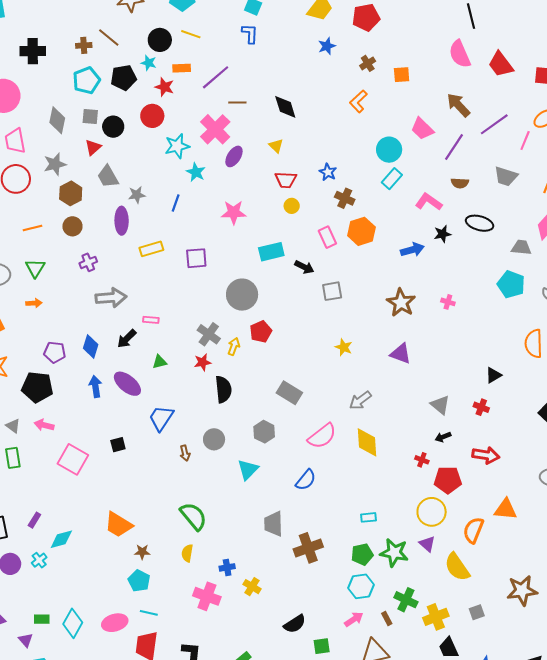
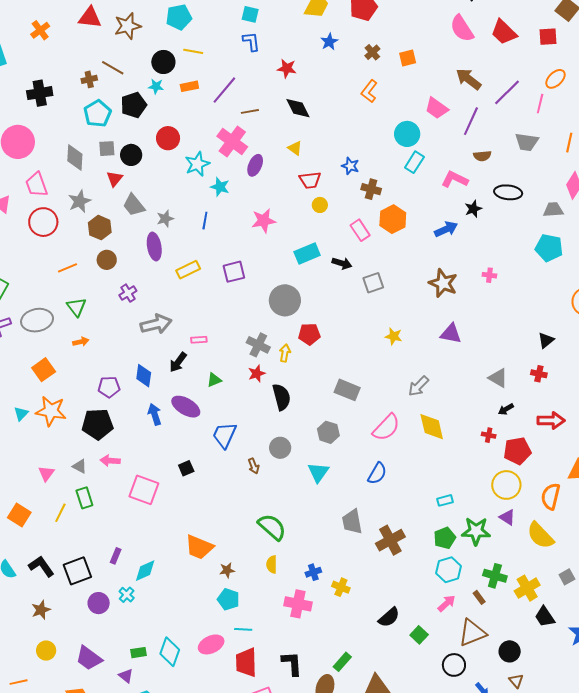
red star: (164, 87) -> (287, 68), moved
red pentagon: (261, 332) -> (309, 334), turned 30
green square: (322, 646) -> (419, 635), turned -30

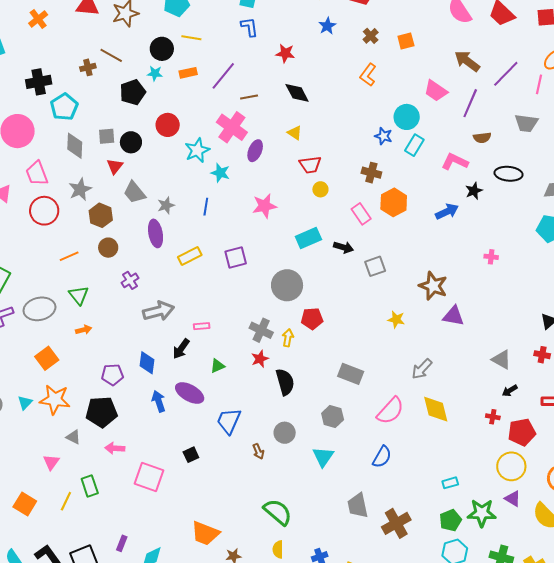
cyan pentagon: (97, 114) -> (64, 107), moved
blue star: (350, 166) -> (383, 136), moved
brown star: (443, 283) -> (433, 286), moved
gray triangle: (80, 466) -> (73, 437), moved

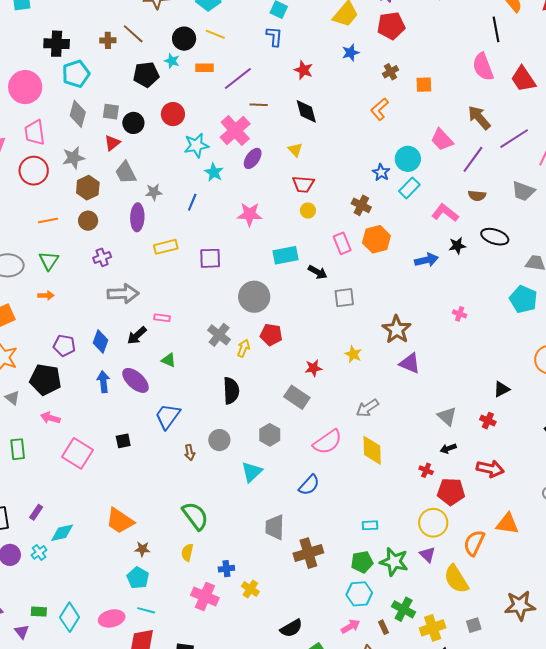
red star: (260, 359) -> (313, 368), moved
green triangle: (217, 366) -> (169, 360), turned 35

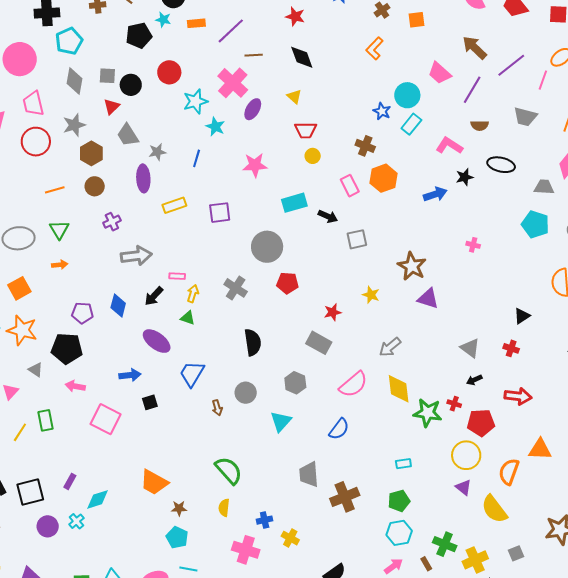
yellow arrow: (243, 348) -> (193, 294), moved
blue arrow: (103, 382) -> (130, 375), moved, turned 95
green star: (394, 562) -> (428, 413), moved

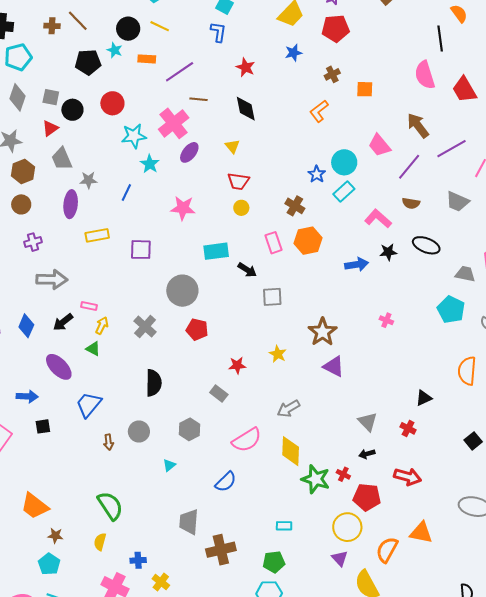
gray rectangle: (319, 343) -> (219, 393), size x0.7
cyan triangle: (281, 421) -> (169, 465), size x0.6

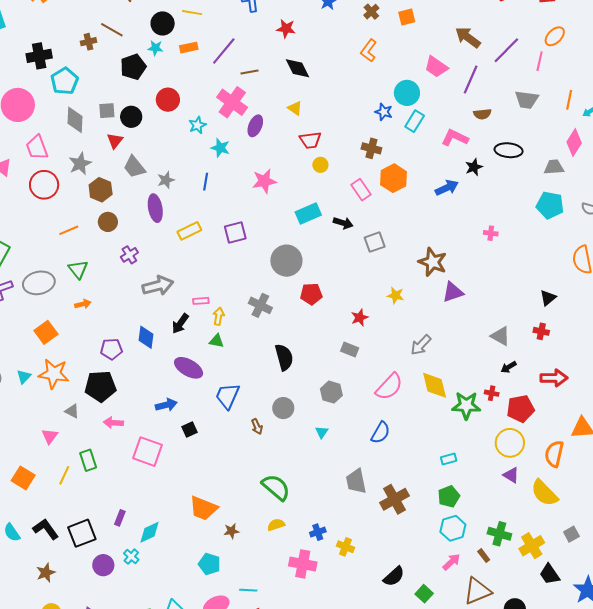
cyan star: (134, 136) -> (197, 125), size x0.7
purple triangle: (334, 366) -> (453, 292), turned -30
yellow semicircle: (100, 542) -> (276, 525), turned 72
cyan pentagon: (49, 564) -> (209, 564), moved

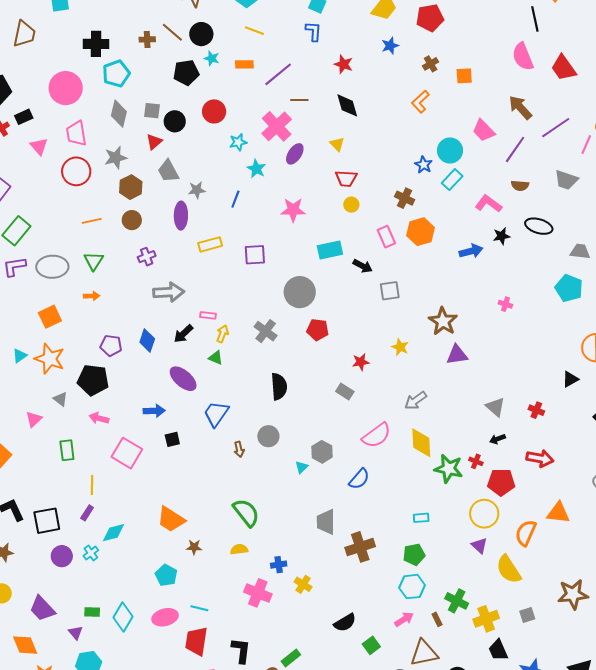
black circle: (163, 23) -> (201, 34), moved
black triangle: (548, 298) -> (570, 379), moved
gray hexagon: (331, 392) -> (322, 452), moved
yellow line: (64, 475) -> (92, 485), moved, turned -36

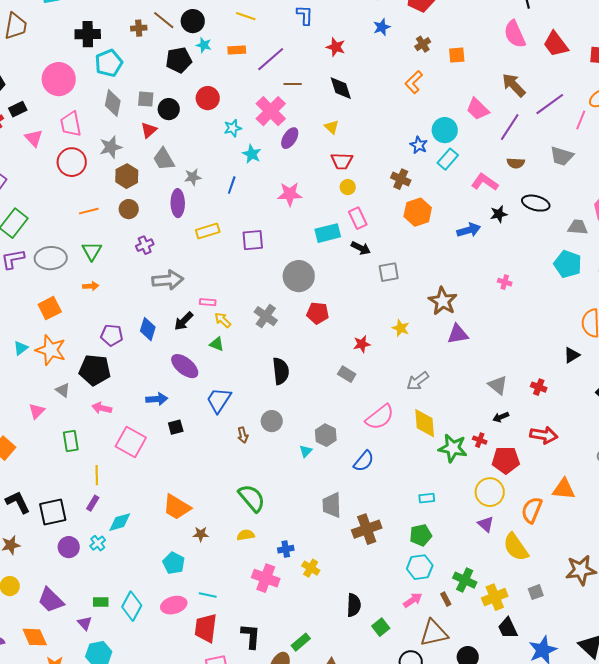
pink rectangle: (386, 237) -> (358, 218), moved
yellow arrow: (222, 334) -> (223, 320), turned -66
black semicircle: (345, 623) -> (354, 605), turned -55

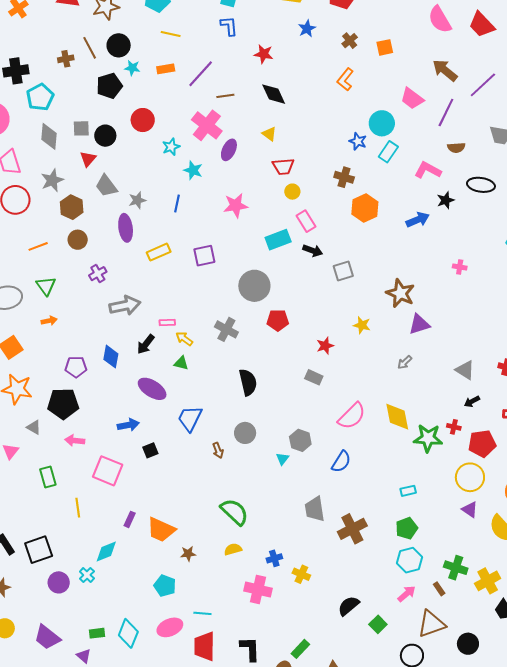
brown line: (164, 20) -> (90, 48), turned 30
gray arrow: (418, 381) -> (405, 362), moved, size x0.7
purple rectangle: (93, 503) -> (130, 519), moved
black semicircle: (354, 605) -> (349, 606), turned -125

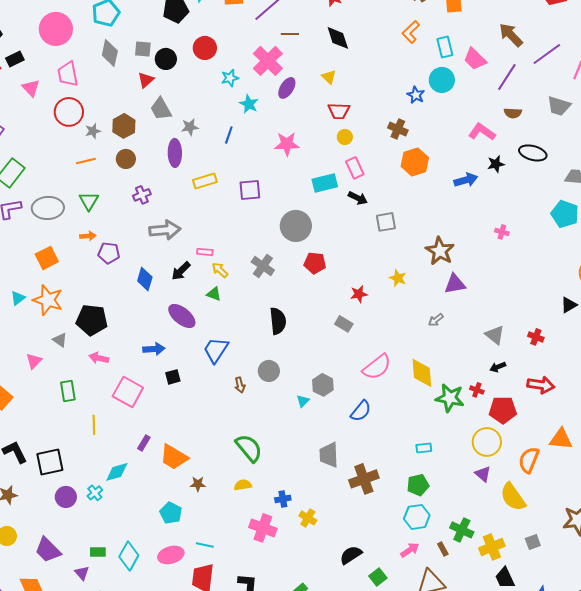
cyan rectangle: (388, 152) -> (445, 47), moved, turned -55
gray star: (52, 180) -> (93, 131), moved, size x0.7
purple pentagon: (76, 367) -> (109, 253), moved

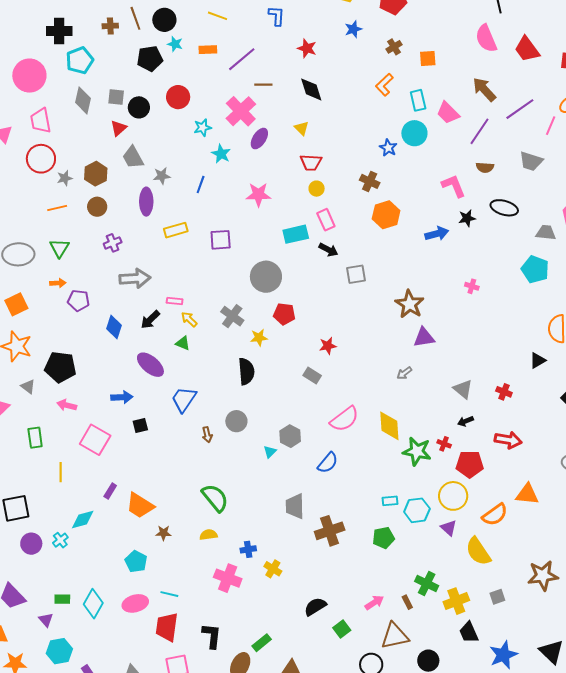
pink L-shape: (482, 132) -> (454, 186), turned 32
yellow star: (398, 278) -> (259, 338), moved, turned -30
orange semicircle: (529, 460) -> (495, 515), turned -148
cyan hexagon: (417, 517) -> (417, 510), moved

